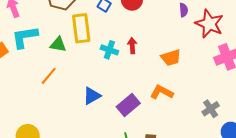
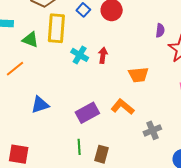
blue triangle: (92, 96) -> (40, 105), moved
gray cross: (211, 109) -> (152, 130), moved

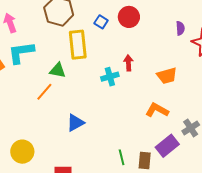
green triangle: (30, 40) -> (58, 70), moved
cyan cross: (80, 55) -> (110, 77), moved, turned -36
purple rectangle: (87, 113) -> (167, 146), moved

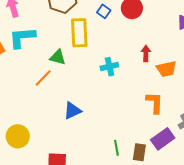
red arrow: (128, 63) -> (146, 53), moved
orange L-shape: (157, 110) -> (155, 103), turned 60

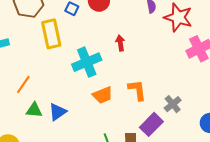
green triangle: (58, 57) -> (34, 110), moved
cyan cross: (109, 67) -> (87, 62), size x1.6
orange trapezoid: (166, 69) -> (103, 95), moved

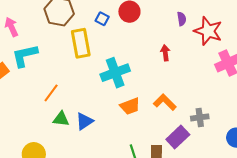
red arrow: (120, 43) -> (165, 53), moved
orange L-shape: (137, 90) -> (165, 102), turned -40
gray cross: (173, 104) -> (200, 117), turned 30

